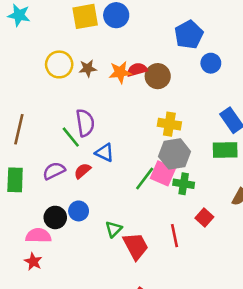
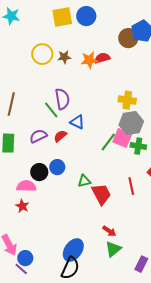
brown circle: (158, 76) -> (128, 38), moved
green triangle: (114, 229) -> (84, 181), turned 32

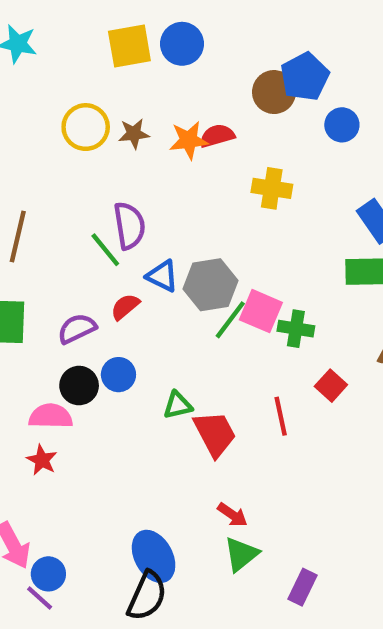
yellow cross: (127, 100) -> (272, 188), moved
gray hexagon: (131, 123) -> (210, 285), moved
purple semicircle: (38, 136) -> (77, 329), moved
blue ellipse: (73, 250) -> (154, 556), turned -65

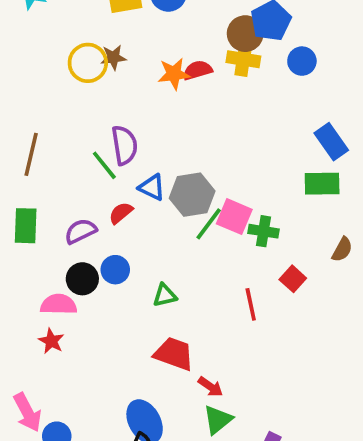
brown star: (134, 134) -> (113, 57), moved
yellow cross: (272, 188) -> (243, 59), moved
red trapezoid: (215, 434) -> (174, 354), moved, turned -42

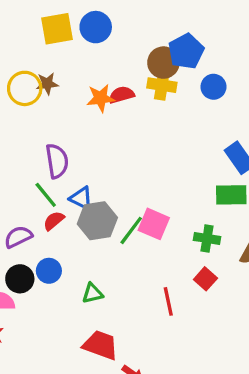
green line: (104, 165) -> (46, 195), moved
gray hexagon: (192, 195) -> (97, 221), moved
green cross: (263, 231) -> (207, 238), moved

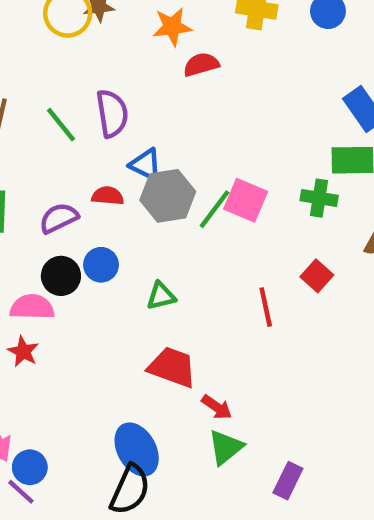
red semicircle: (121, 95) -> (201, 65), moved
green line: (46, 195) -> (61, 125), moved
red semicircle: (54, 221) -> (108, 196), turned 45
green cross: (207, 238) -> (319, 198), moved

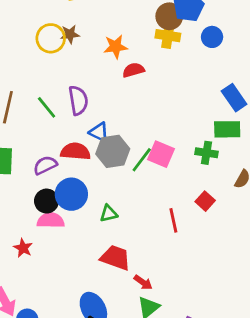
red semicircle: (108, 196) -> (75, 151), size x1.5
blue circle: (101, 265) -> (71, 194), size x1.5
pink semicircle: (32, 307) -> (51, 220), moved

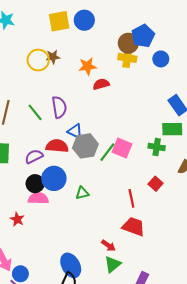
red trapezoid: (115, 258) -> (134, 227), moved

